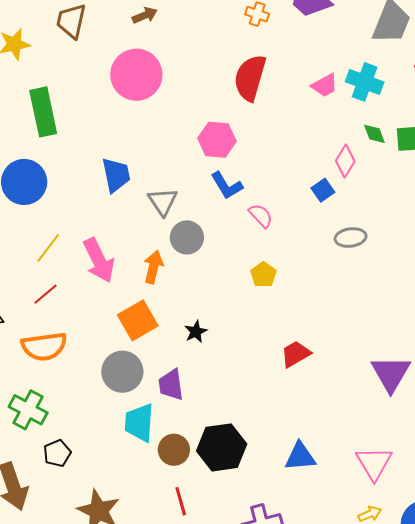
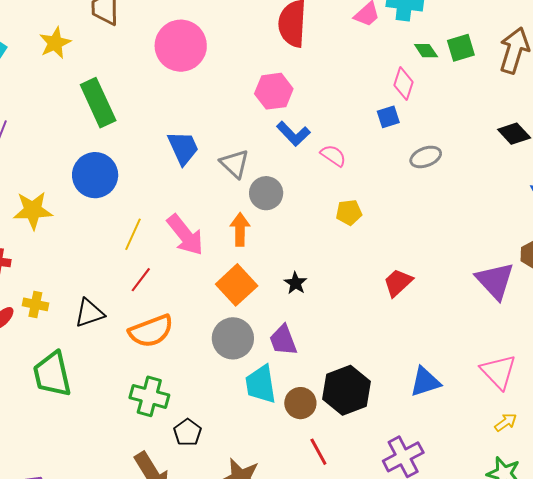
blue square: (323, 190) -> (388, 117), turned 30
yellow pentagon: (263, 275) -> (349, 212), turned -30

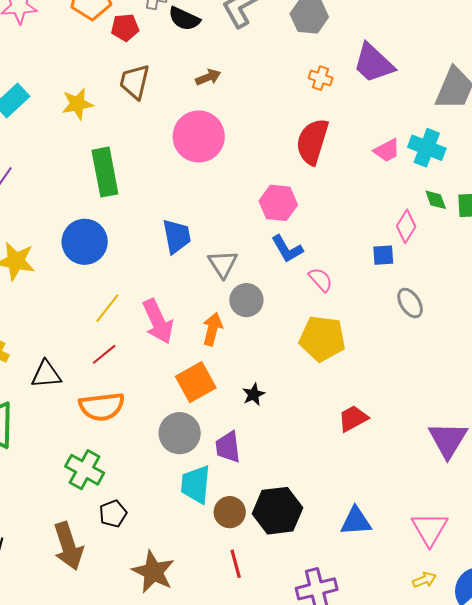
gray ellipse: (426, 157) -> (410, 303), turned 64
yellow pentagon: (349, 212) -> (322, 339), size x1.8

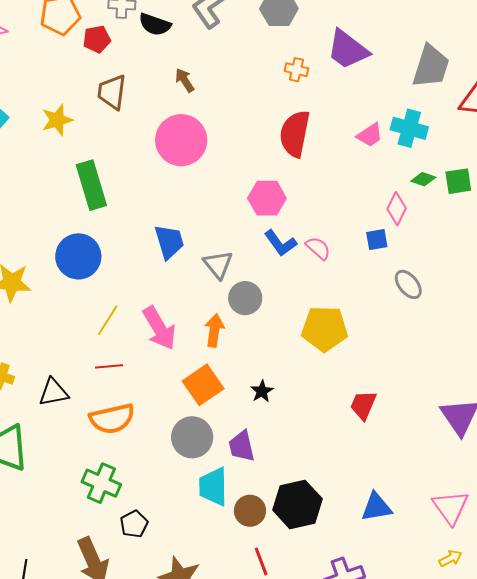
brown arrow: (208, 77) -> (185, 80), turned -95
green diamond: (436, 200) -> (423, 179), turned -45
pink semicircle: (321, 280) -> (318, 248), moved
red line: (104, 354) -> (109, 366), turned 40
red trapezoid: (353, 418) -> (363, 405), turned -32

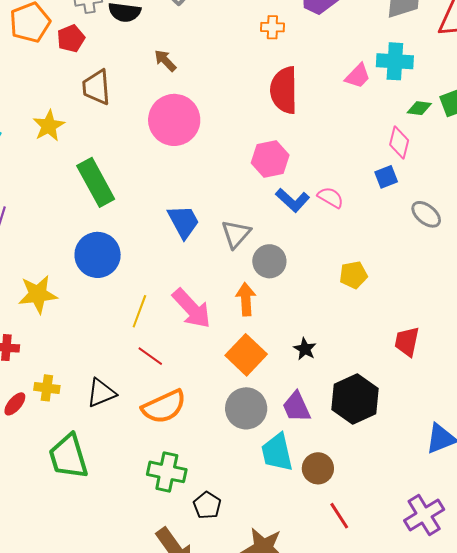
gray triangle: (218, 264) -> (236, 234), turned 32
yellow pentagon: (325, 329) -> (353, 275), size x0.6
red line: (109, 366) -> (150, 356), turned 52
black hexagon: (297, 504) -> (355, 399), moved

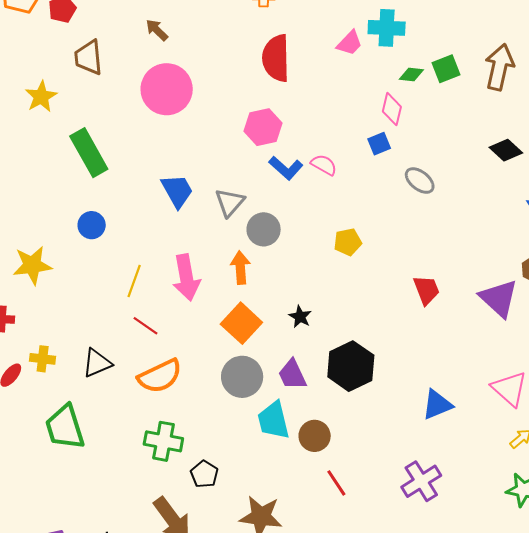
blue circle: (98, 255) -> (92, 225), size x0.6
pink arrow: (192, 308) -> (186, 278), turned 33
red trapezoid: (407, 342) -> (426, 290), moved, turned 148

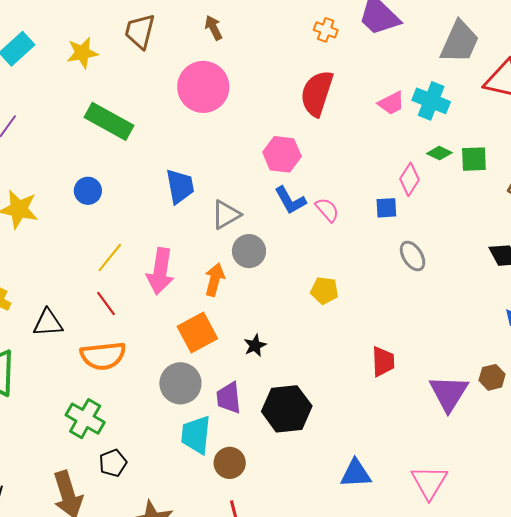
green rectangle: (89, 153) -> (109, 121), turned -51

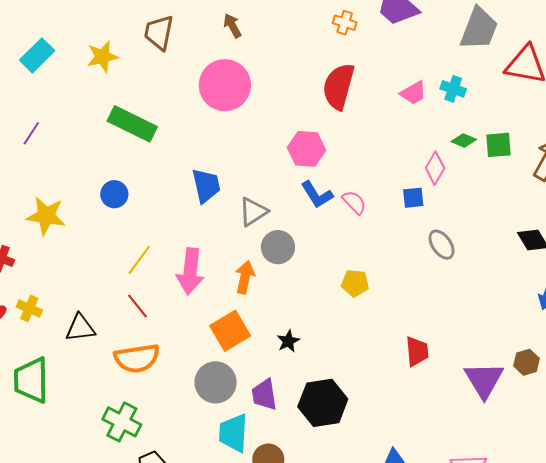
cyan cross: (431, 101) -> (453, 89), size x0.7

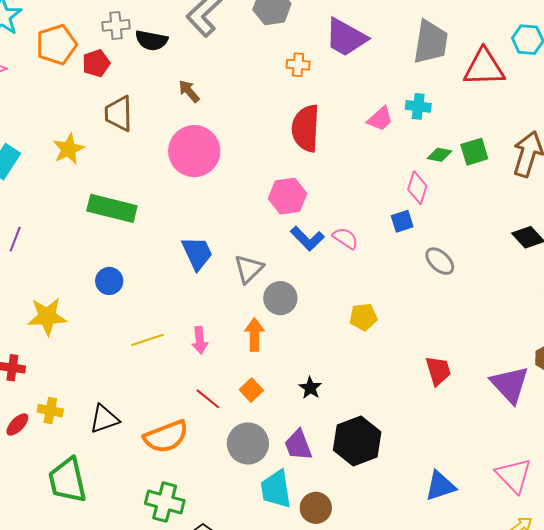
yellow line: (139, 260) -> (148, 340), turned 48
pink arrow: (190, 271) -> (200, 340), size x0.6
red line: (137, 306) -> (208, 399), moved
orange square: (230, 331) -> (251, 390), size x0.6

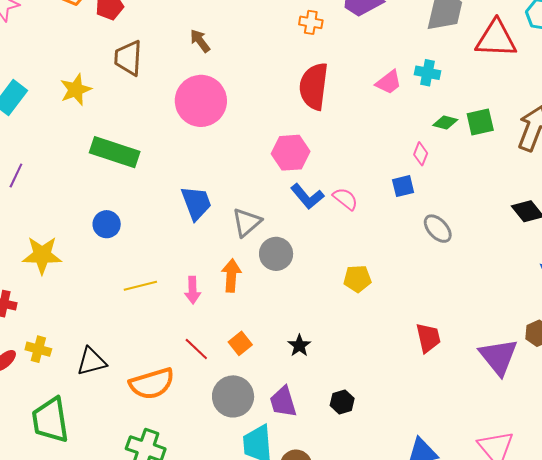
pink diamond: (417, 188) -> (421, 154), size x0.7
orange arrow: (254, 335) -> (231, 275), moved
black hexagon: (357, 441) -> (342, 402), size x0.5

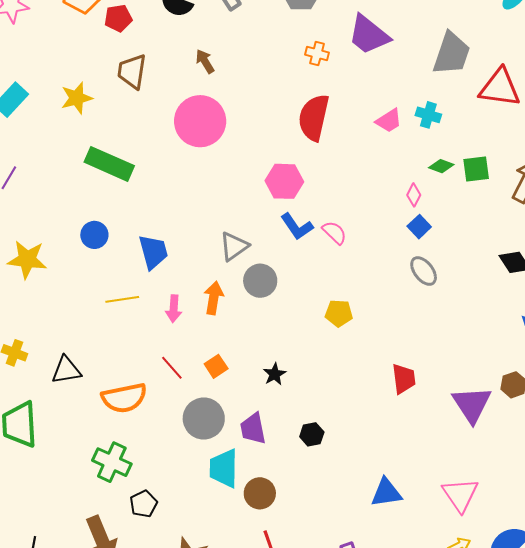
blue square: (403, 186) -> (419, 227), moved, turned -35
blue trapezoid: (196, 203) -> (153, 252), moved

